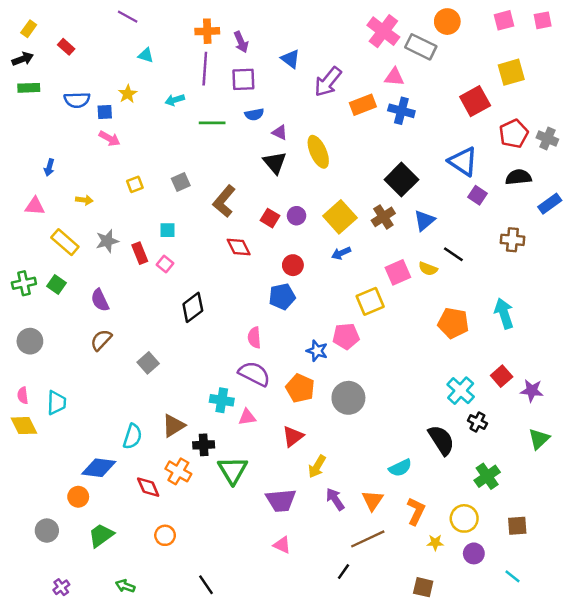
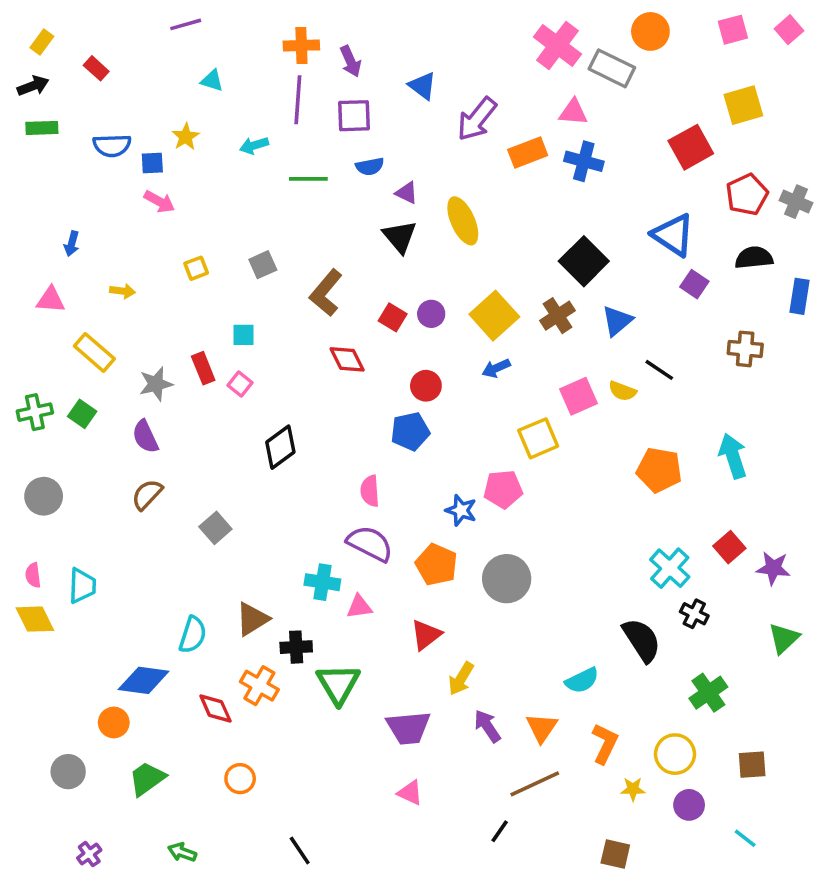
purple line: (128, 17) -> (186, 24), turned -45
pink square: (543, 20) -> (789, 30), turned -30
blue rectangle: (550, 204) -> (800, 296), turned -45
gray star: (107, 241) -> (156, 384), moved

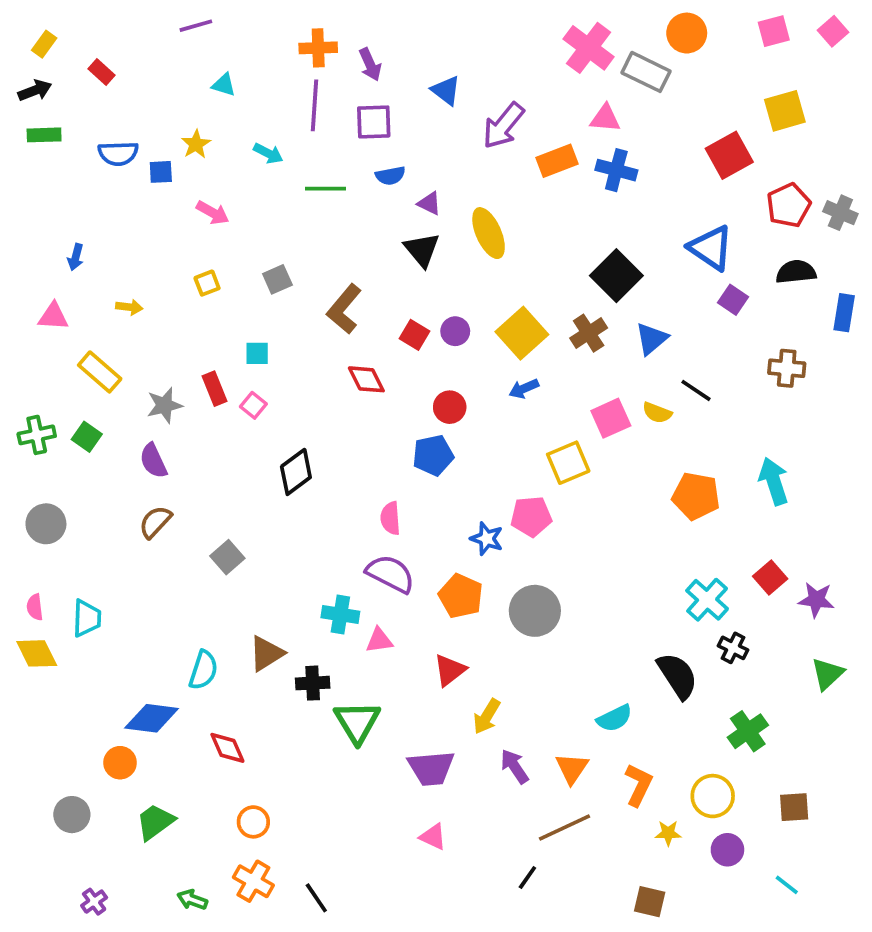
cyan arrow: (254, 145) -> (268, 153), turned -136
pink arrow: (159, 202) -> (213, 213), moved
orange cross: (259, 686) -> (253, 881), moved

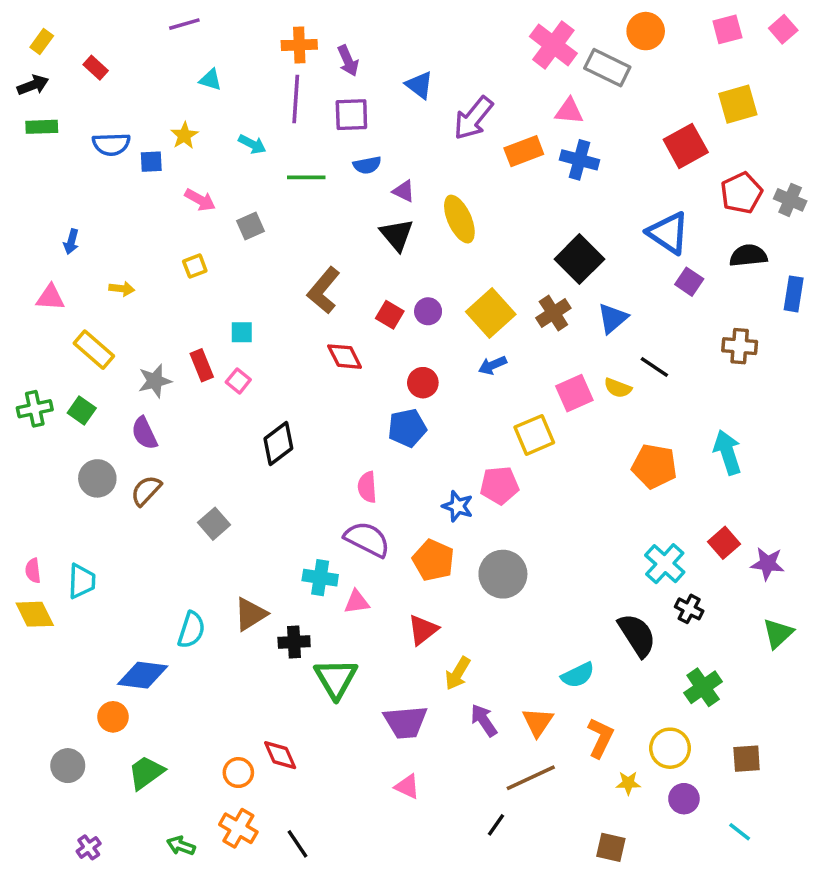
gray square: (277, 279) -> (251, 226), moved
gray circle: (46, 524) -> (97, 478), moved
red diamond: (227, 748) -> (280, 755), moved

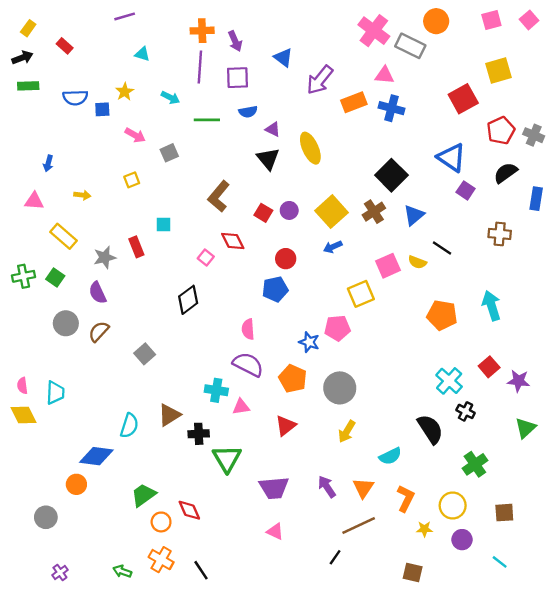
black semicircle: (748, 256) -> (506, 173), turned -30
pink square: (238, 381) -> (206, 257), moved
yellow arrow: (458, 673) -> (347, 431), moved
green trapezoid: (146, 773) -> (143, 495), moved

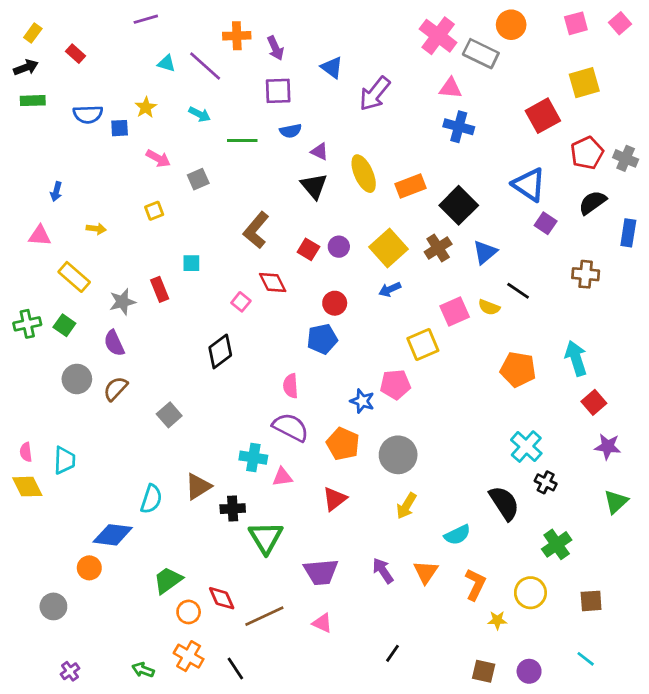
purple line: (200, 67) -> (205, 66), moved, turned -52
orange rectangle: (354, 102) -> (410, 186), moved
red square: (489, 367) -> (594, 402), moved
brown line: (359, 525) -> (264, 616), moved
purple circle: (462, 540) -> (529, 671), moved

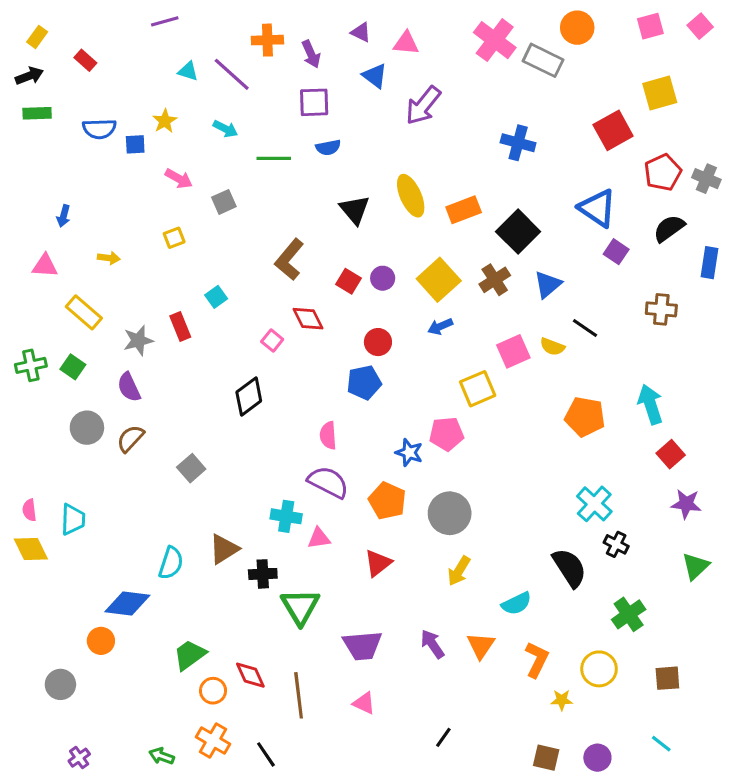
pink triangle: (450, 88) -> (406, 43), moved
purple triangle: (320, 152) -> (361, 32), moved
cyan square: (191, 263) -> (216, 297), turned -36
brown line: (264, 616) -> (299, 695), turned -72

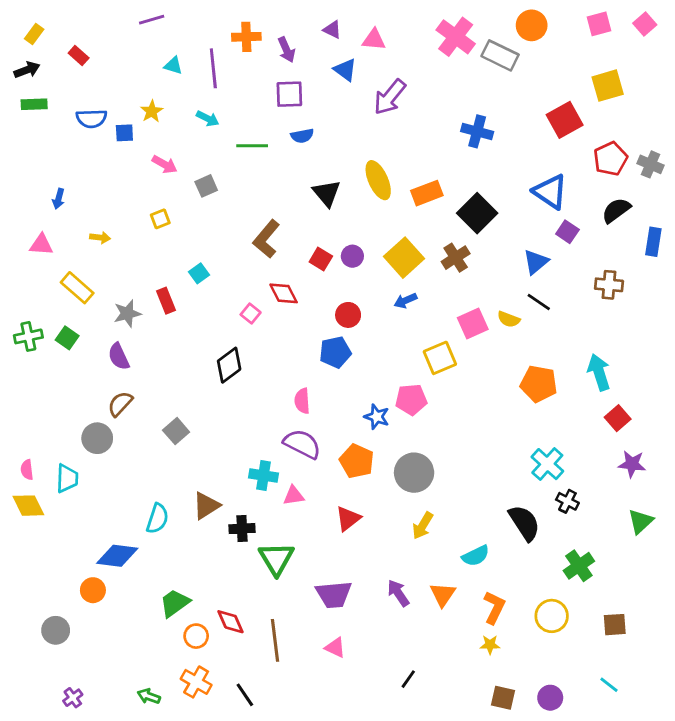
purple line: (232, 74) -> (213, 68), turned 42
blue triangle: (548, 284) -> (536, 262), moved
gray circle: (87, 428) -> (97, 438), moved
yellow star: (562, 700) -> (490, 645), moved

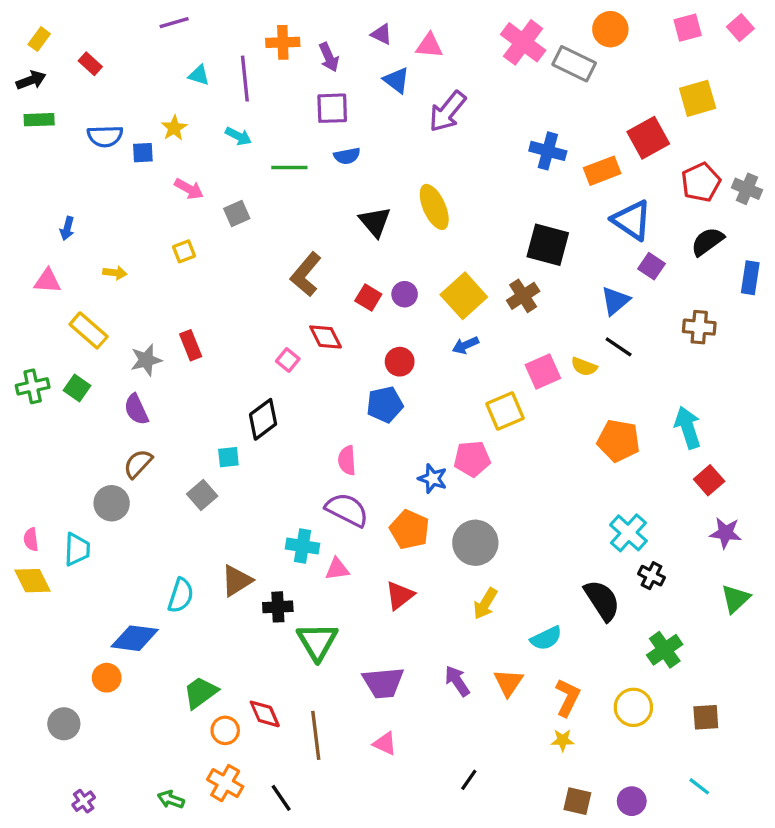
orange rectangle: (427, 193) -> (602, 171), moved
black square: (477, 213) -> (548, 245), turned -30
cyan square: (199, 273) -> (228, 457), moved, turned 30

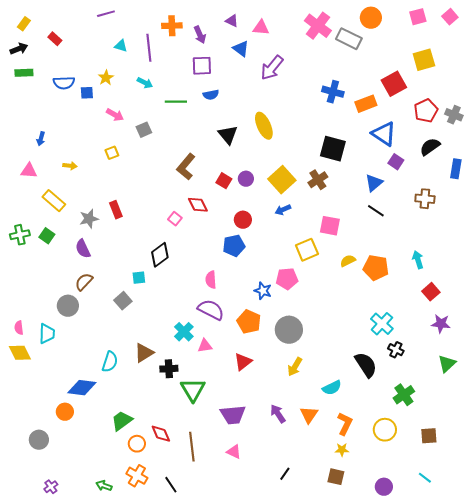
yellow semicircle: (584, 367) -> (348, 261), moved, turned 133
pink square: (543, 372) -> (330, 226), turned 35
cyan arrow: (688, 428) -> (418, 260), size x0.7
cyan cross: (303, 546) -> (184, 332), turned 36
brown square: (577, 801) -> (336, 477), moved

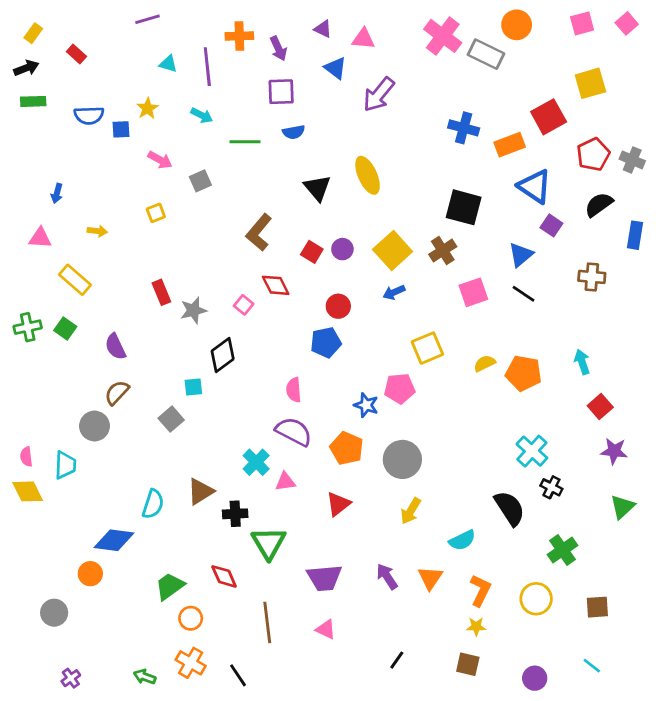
gray star: (89, 219) -> (193, 310), moved
pink square: (330, 226) -> (473, 292), moved, turned -30
red diamond: (161, 434) -> (224, 576), moved

